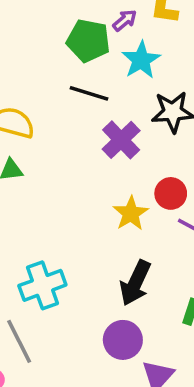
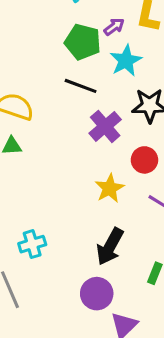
red circle: (171, 193) -> (144, 160), moved
cyan cross: (42, 285) -> (32, 244), size x0.7

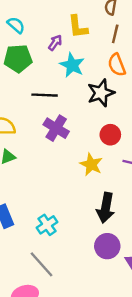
green pentagon: (83, 42) -> (18, 58), moved
purple cross: (105, 126) -> (56, 128), moved

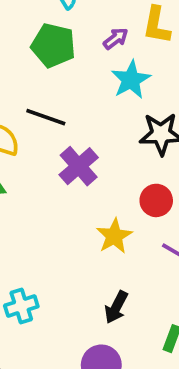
black line: (45, 95) -> (46, 117), moved
black arrow: (106, 208) -> (116, 307), size x0.7

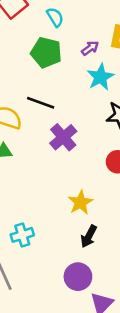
yellow star: (114, 236) -> (80, 202), moved

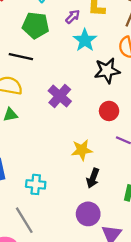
black line: (41, 103) -> (21, 57), moved
yellow star: (80, 202) -> (82, 150), turned 30
cyan cross: (22, 235) -> (36, 184), turned 30

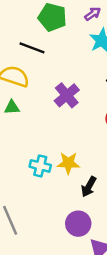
yellow star: (82, 150) -> (68, 163), moved
cyan cross: (36, 184) -> (40, 166), moved

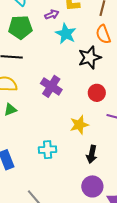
purple arrow: (93, 14) -> (52, 15), turned 32
yellow star: (68, 163) -> (79, 125), moved

